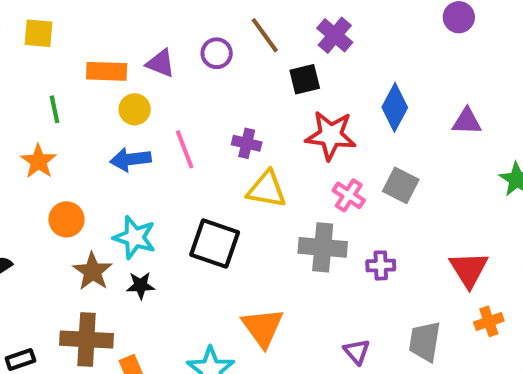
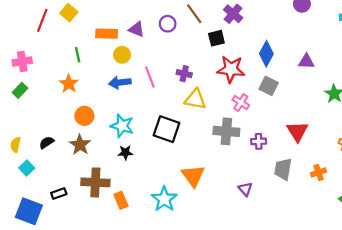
yellow square: (38, 33) -> (69, 13), turned 35
gray square: (401, 185) -> (269, 86), moved
red triangle: (469, 269) -> (297, 131), moved
brown star: (93, 271) -> (80, 145), moved
gray trapezoid: (425, 341) -> (283, 169), moved

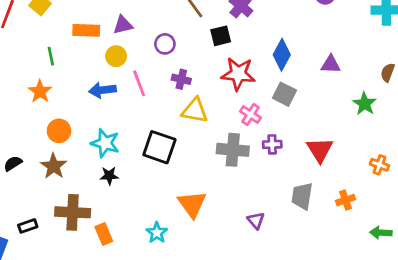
purple circle: (168, 24) -> (165, 44), moved
purple triangle: (137, 29) -> (123, 25), turned -35
yellow circle: (122, 55) -> (116, 56), moved
purple cross: (259, 141) -> (272, 144), moved
cyan star: (164, 199) -> (157, 233), size x0.7

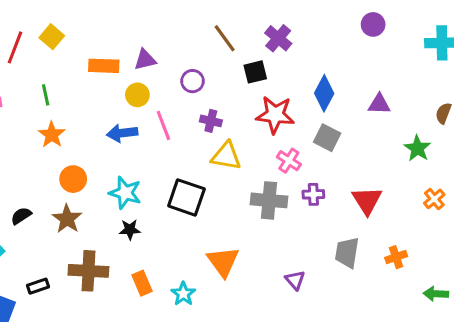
green line: (51, 56) -> (46, 95), moved
orange cross: (379, 165) -> (434, 199), moved, turned 30
orange rectangle: (104, 234) -> (142, 283), moved

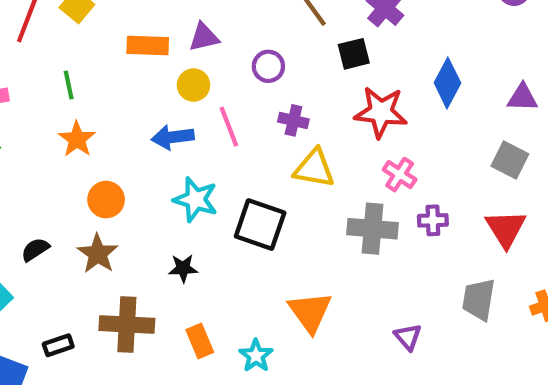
gray square: (327, 138) -> (510, 160), moved
cyan star: (125, 193) -> (196, 200), moved

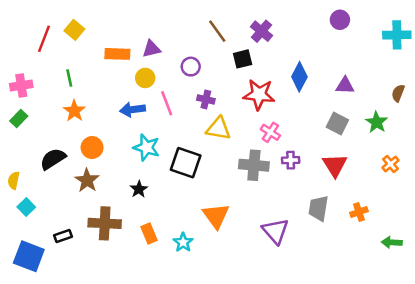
black semicircle: (35, 249) -> (53, 159), moved, size x1.5
black star: (183, 268) -> (139, 189), turned -30
purple triangle: (408, 337) -> (275, 231), size x1.6

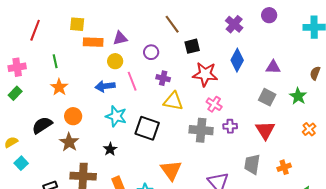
yellow square: (74, 30) -> (77, 24), moved, turned -35
purple cross: (262, 31) -> (234, 24), moved
yellow semicircle: (14, 180) -> (11, 142), turned 48

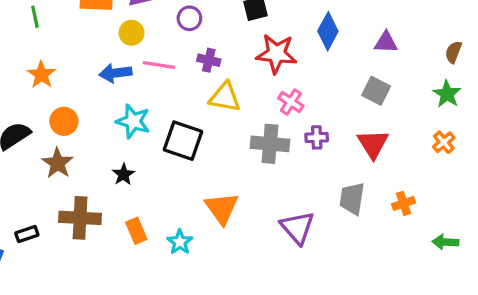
green line: (55, 61) -> (35, 17), moved
pink line: (132, 81) -> (159, 65), turned -60
green star: (298, 96) -> (447, 94), moved

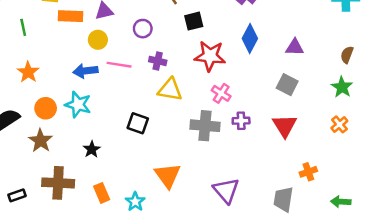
cyan star: (133, 121) -> (78, 105), moved
black square: (183, 141) -> (138, 123), size x0.7
gray trapezoid: (352, 199) -> (283, 199), moved

